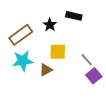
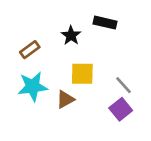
brown rectangle: (21, 35) -> (30, 50), size x0.6
purple square: (94, 76) -> (121, 109), moved

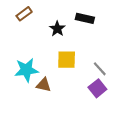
brown rectangle: (30, 50) -> (24, 14), moved
brown triangle: (65, 99) -> (44, 85), moved, turned 42

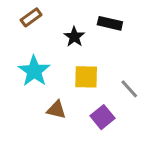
cyan star: (26, 70) -> (34, 71), moved, turned -30
purple square: (97, 88) -> (103, 117), moved

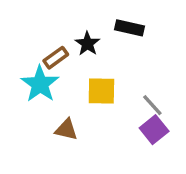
brown rectangle: (31, 17) -> (56, 58), moved
purple square: (103, 117) -> (154, 130), moved

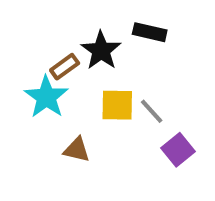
black star: (87, 44) -> (101, 50), size x1.4
gray line: (152, 105) -> (152, 111), moved

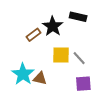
cyan star: (46, 97) -> (23, 74), moved
purple square: (178, 150) -> (83, 84), moved, turned 35

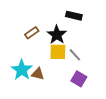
black star: (53, 26) -> (57, 35), moved
purple square: (83, 84) -> (79, 79), turned 35

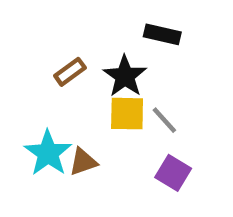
brown triangle: (38, 74) -> (83, 162), turned -32

